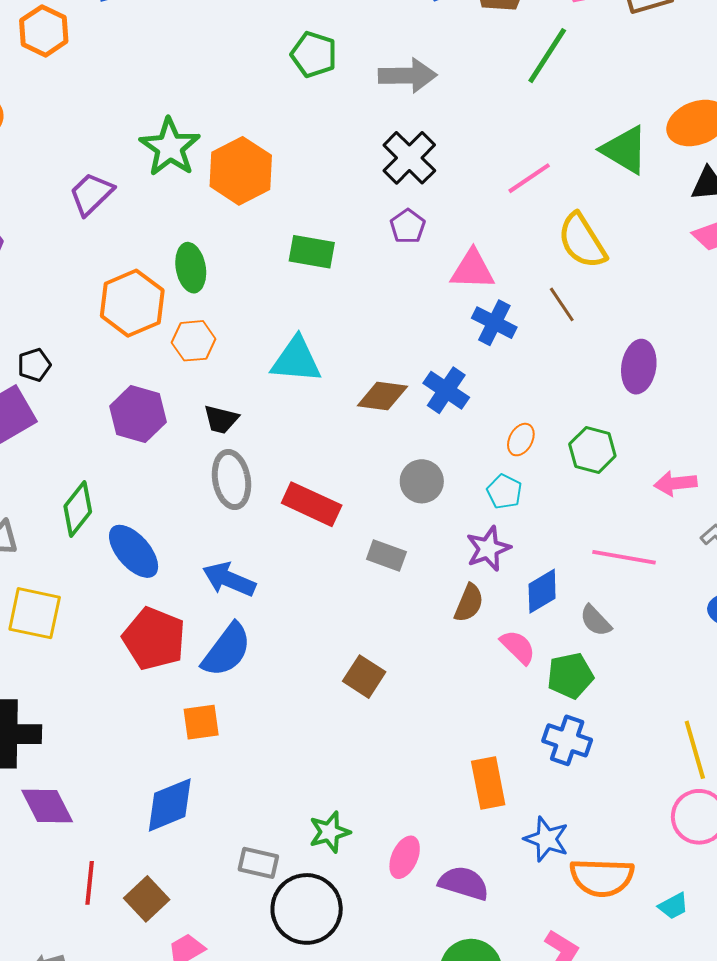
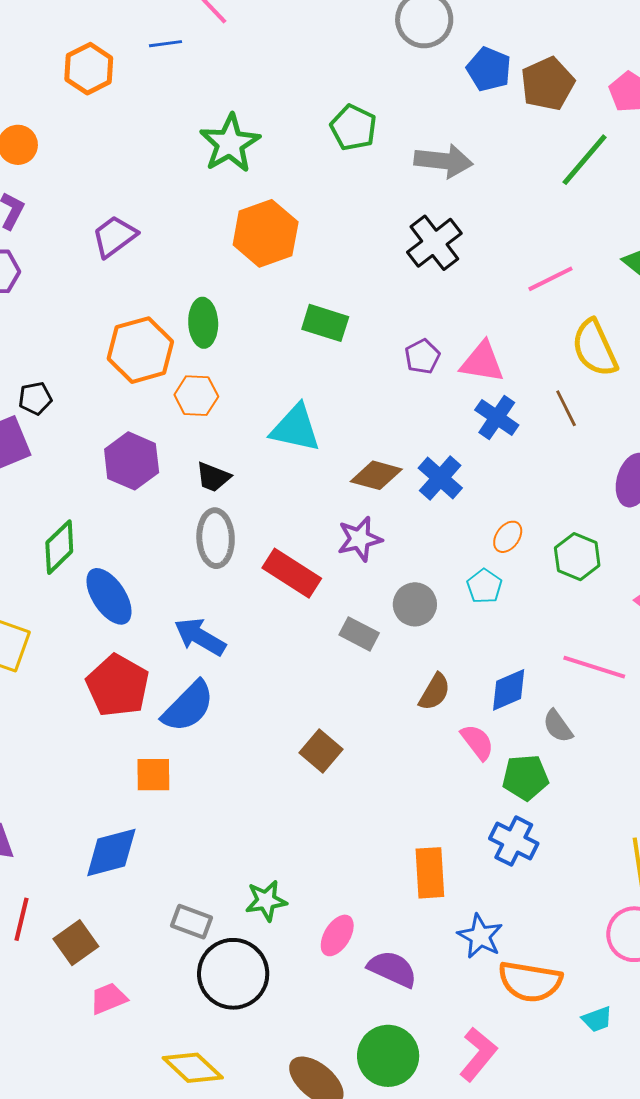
green star: (170, 147) -> (230, 143), moved
purple pentagon: (408, 226) -> (422, 356), moved
gray circle: (422, 481) -> (415, 604), moved
purple star: (488, 549) -> (360, 539), moved

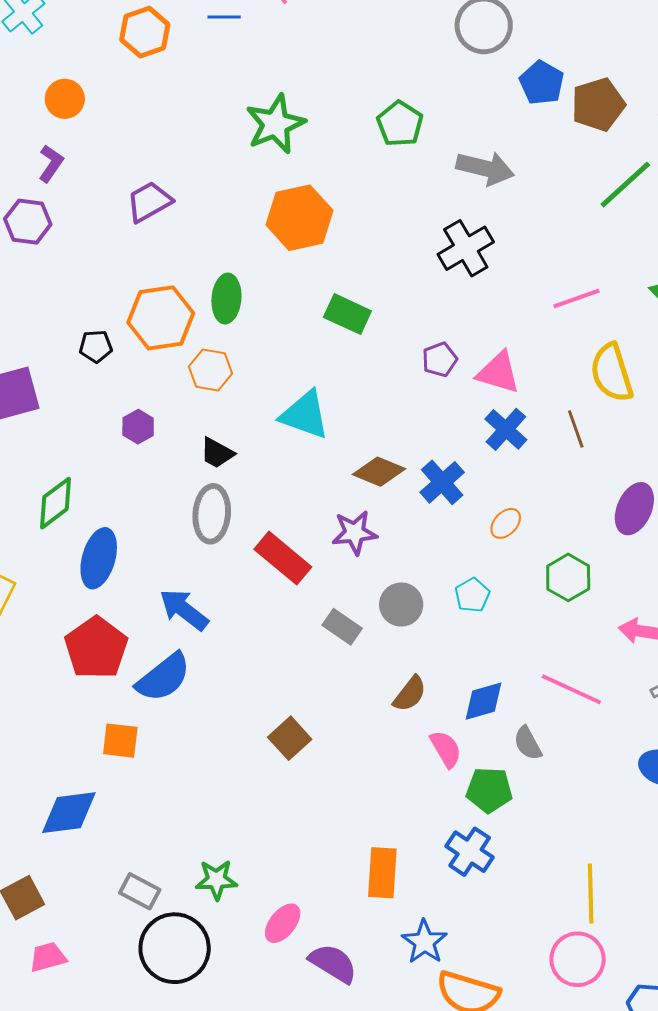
black pentagon: (35, 398) -> (96, 346), moved
purple hexagon: (132, 461) -> (138, 427), size x0.6
orange ellipse: (508, 537) -> (506, 523), moved
blue ellipse: (109, 596) -> (99, 558), turned 42

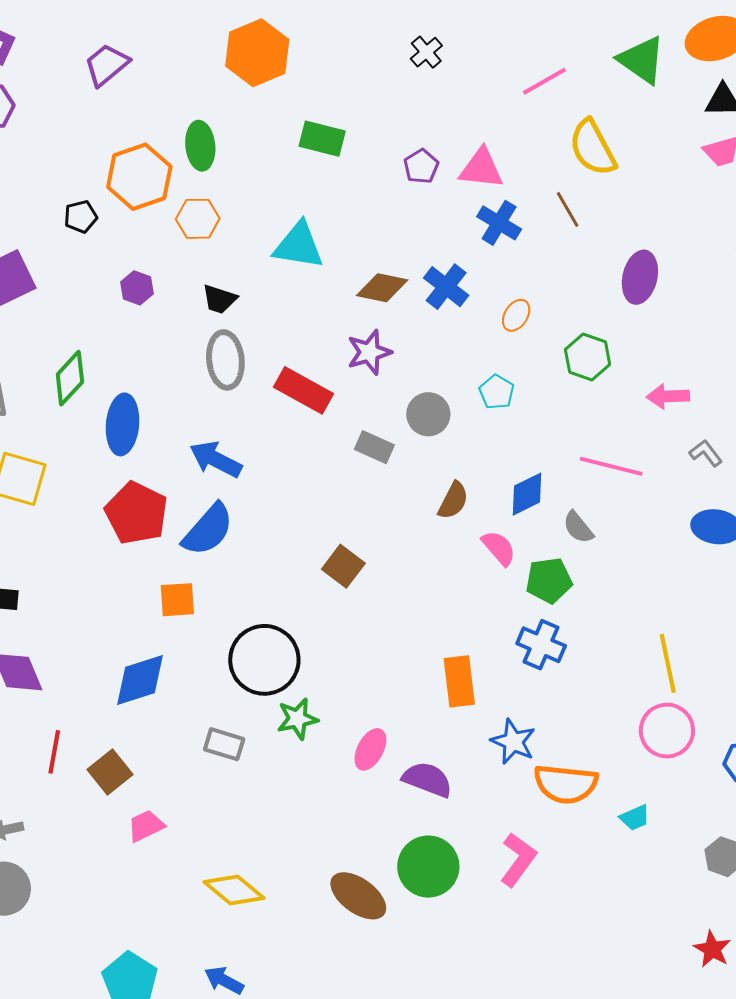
black cross: (466, 248) -> (426, 52), size x0.6
black circle: (175, 948) -> (264, 660), moved

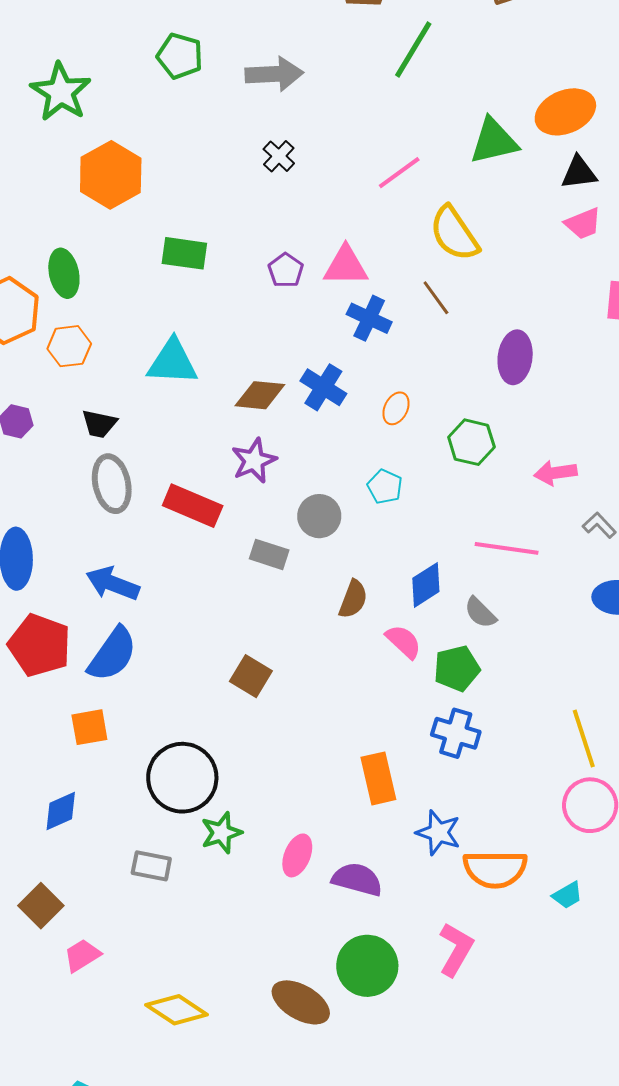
green triangle: (642, 60) -> (494, 141), turned -42
blue diamond: (140, 680) -> (61, 811), size x0.7

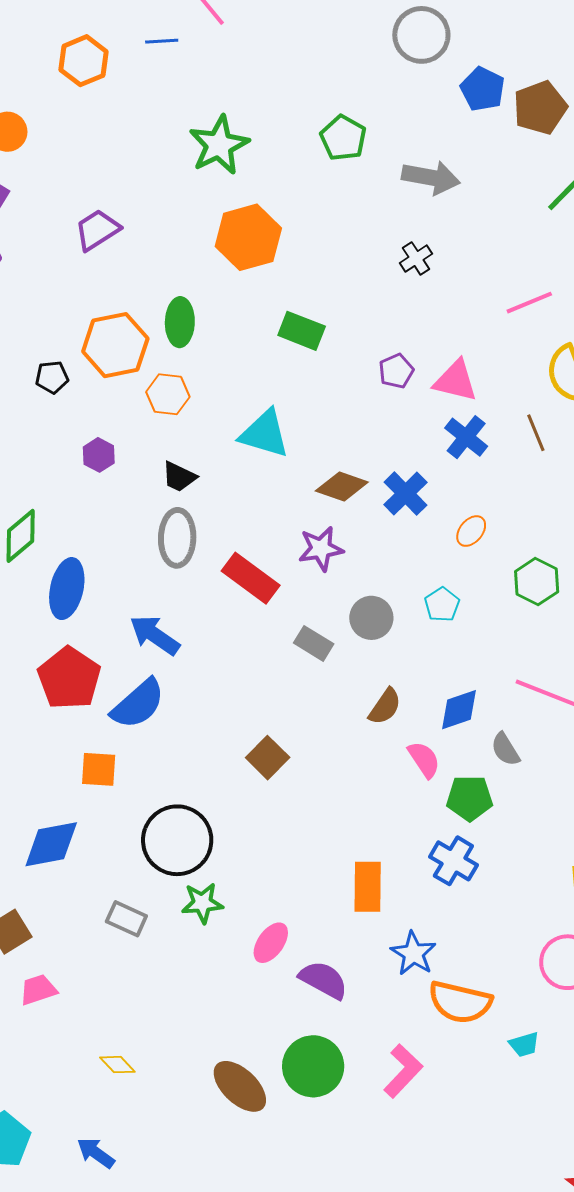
blue diamond: (61, 811) -> (51, 844), size x1.4
yellow diamond: (177, 1010) -> (117, 1065), size x0.6

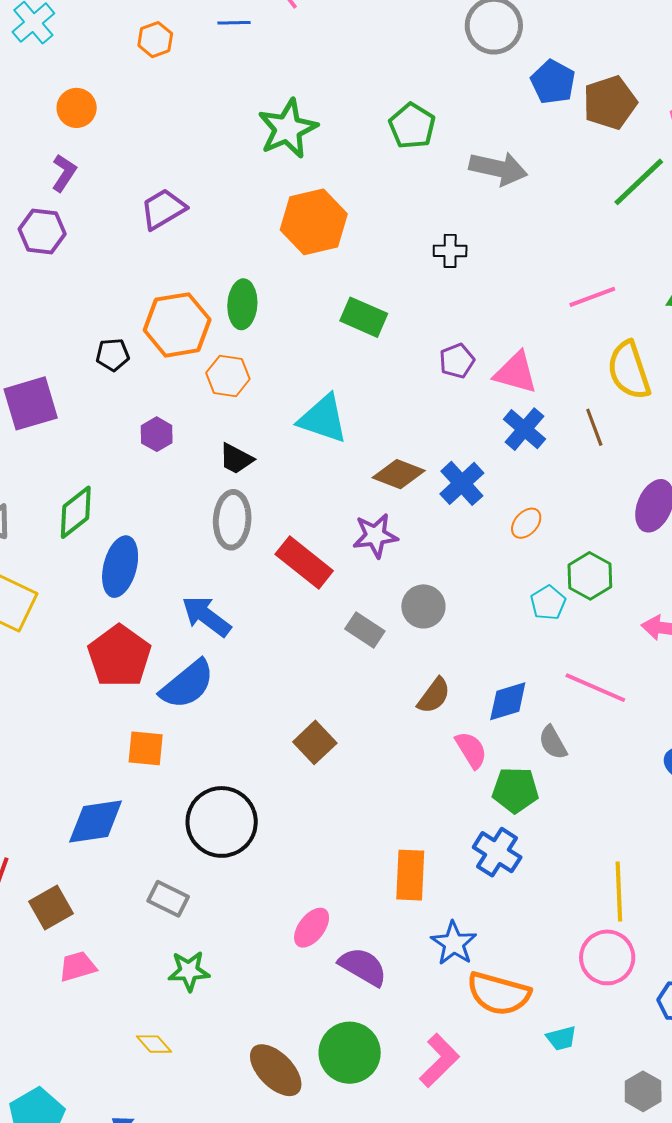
orange hexagon: (83, 61) -> (155, 40), size x0.7
black cross: (416, 258) -> (450, 251), moved, turned 32
cyan pentagon: (442, 605) -> (548, 603), moved
green star: (202, 903) -> (189, 971), moved

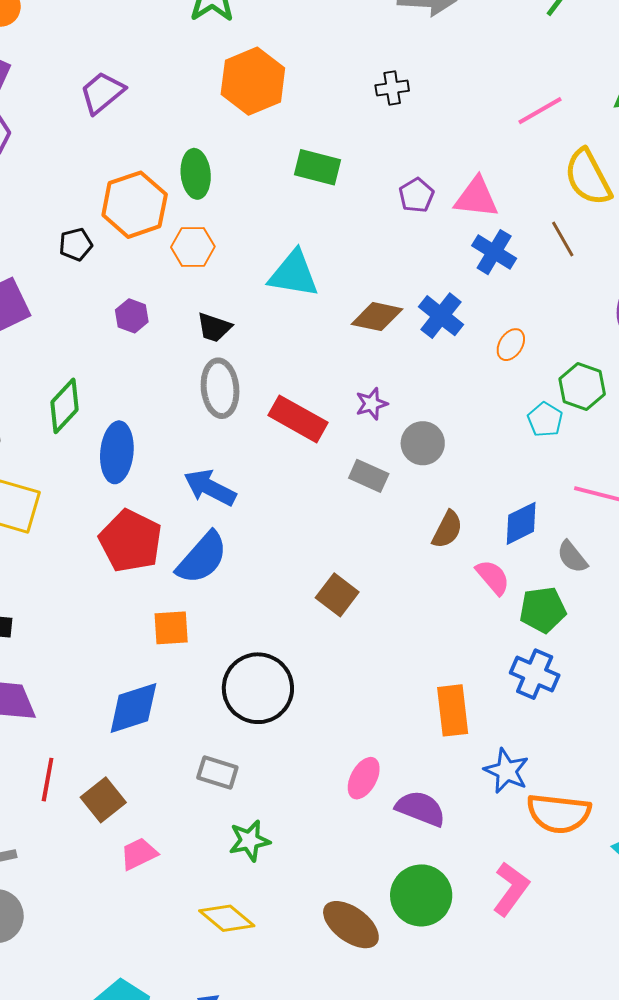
purple star: (375, 536) -> (372, 404), moved, size x0.7
yellow diamond: (154, 1044) -> (227, 918), size x1.5

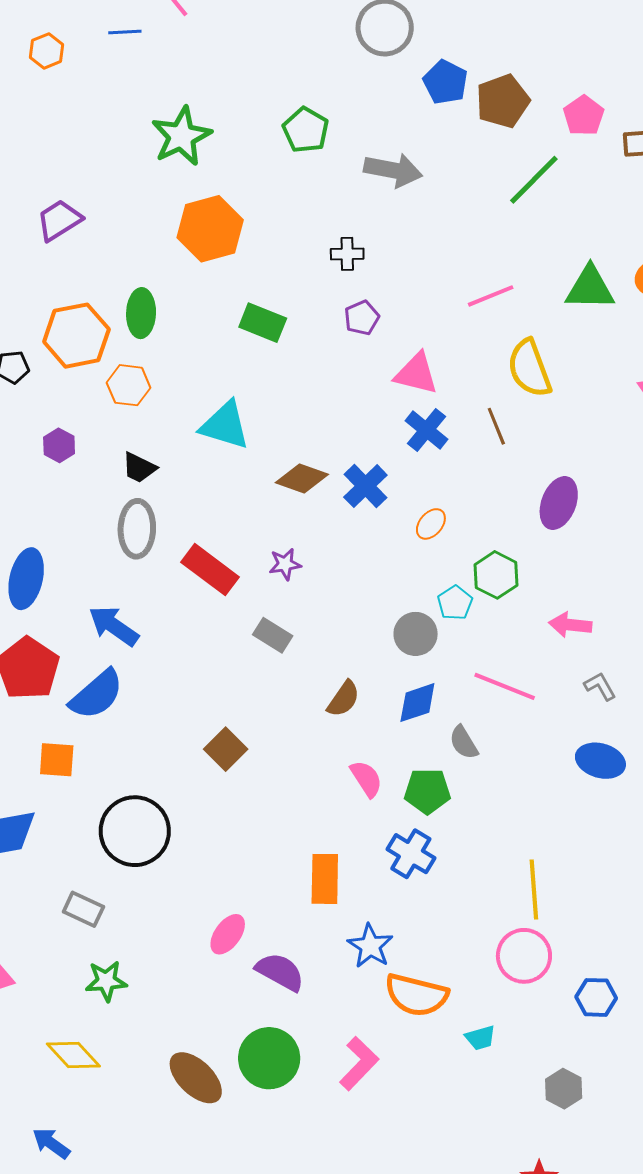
purple pentagon: (416, 195) -> (362, 318), moved
gray circle: (423, 443) -> (416, 634), moved
pink semicircle: (493, 577) -> (366, 779), moved

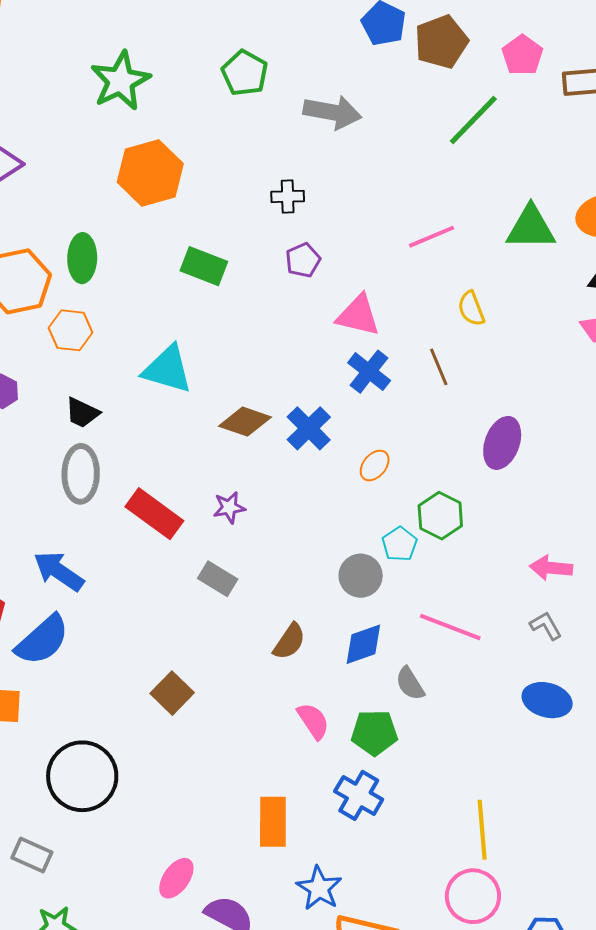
yellow semicircle: (529, 368) -> (471, 309), size x0.6
pink arrow: (570, 625) -> (551, 568), moved

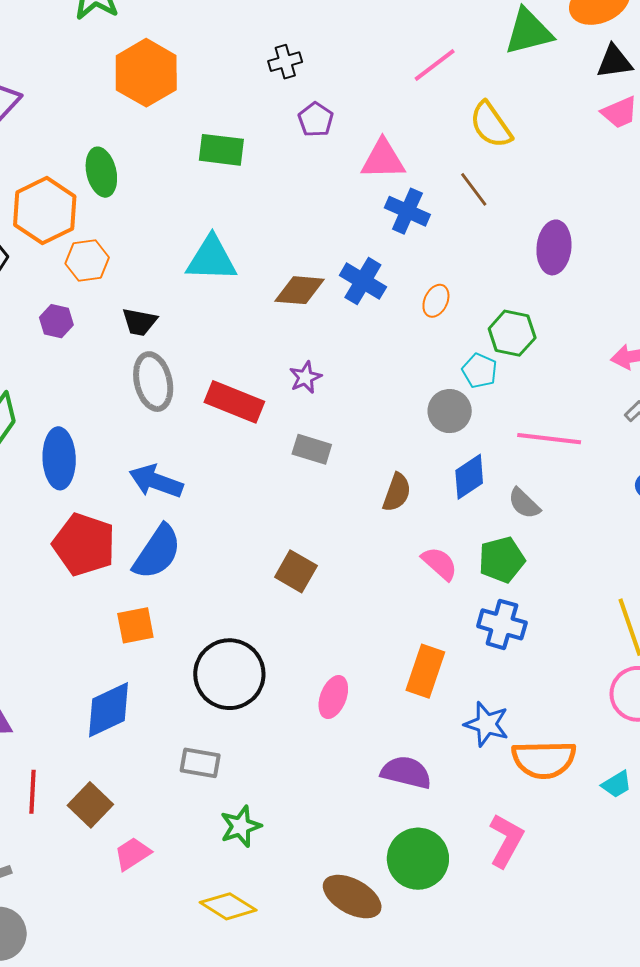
yellow semicircle: (471, 309) -> (491, 125), size x1.4
orange hexagon: (71, 330) -> (87, 260), moved
orange rectangle: (273, 822) -> (425, 671), turned 33
pink ellipse: (176, 878) -> (333, 697), moved

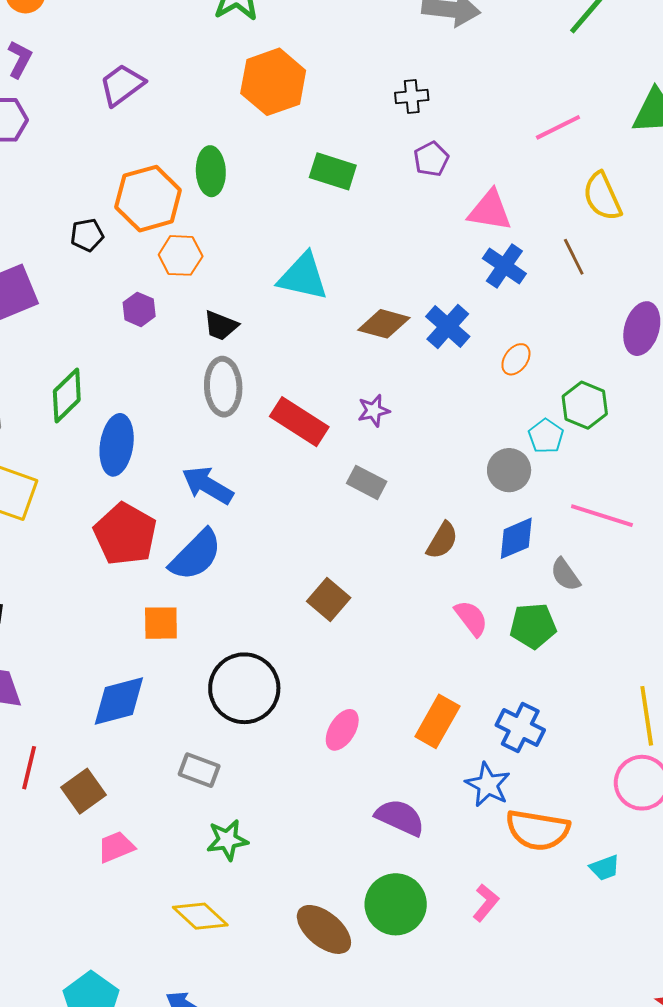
blue cross: (502, 624) -> (520, 728), moved
pink L-shape: (506, 840) -> (486, 903), size x0.7

